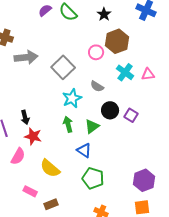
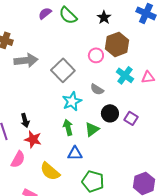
blue triangle: (84, 150) -> (75, 153), moved, turned -35

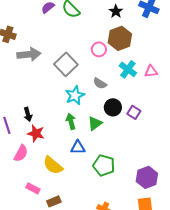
black star: (104, 17) -> (116, 11), moved
green pentagon: (93, 181) -> (104, 165), moved

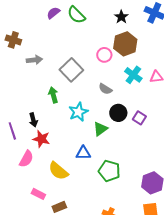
gray arrow: (29, 54) -> (34, 60), size x0.7
cyan star: (75, 95) -> (78, 112), moved
green arrow: (71, 121) -> (53, 95), moved

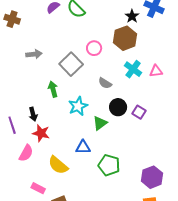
black star: (121, 17) -> (132, 16), moved
brown cross: (13, 40) -> (12, 19), moved
pink circle: (104, 55) -> (94, 48), moved

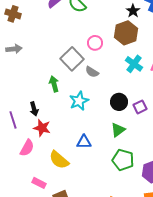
gray arrow: (34, 54) -> (14, 49), moved
gray semicircle: (105, 83) -> (92, 72), moved
purple square: (139, 112) -> (140, 107), turned 32
green triangle: (100, 123) -> (118, 130), moved
green pentagon: (109, 165) -> (123, 160), moved

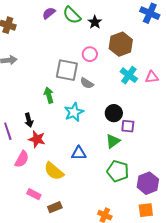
black star: (133, 11) -> (95, 22), moved
gray square: (72, 59) -> (67, 70), turned -35
purple square: (140, 107) -> (128, 126), moved, turned 32

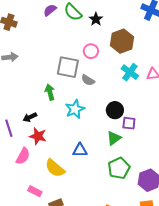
black arrow: (29, 120) -> (30, 117), turned 80
green pentagon: (118, 171) -> (119, 168), turned 30

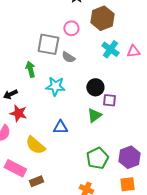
cyan star: (75, 109) -> (55, 86), turned 30
green pentagon: (119, 168) -> (97, 158), moved
pink rectangle: (35, 191) -> (15, 168), size x1.5

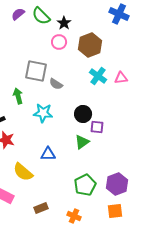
pink circle: (71, 28) -> (59, 42), moved
brown rectangle: (36, 181) -> (41, 208), moved

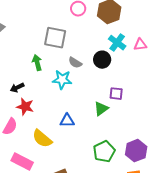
gray semicircle: (56, 84) -> (75, 63), moved
black circle: (83, 114) -> (102, 60), moved

